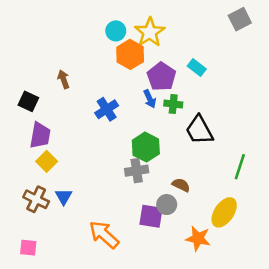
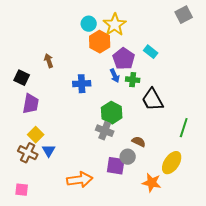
blue cross: (107, 109) -> (82, 84), turned 30
yellow square: (47, 161) -> (36, 135), moved
gray cross: (137, 171) -> (105, 131), turned 30
orange arrow: (104, 235) -> (80, 180), turned 130

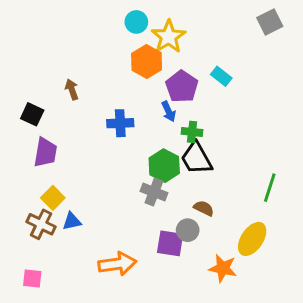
cyan circle: (89, 24) -> (136, 22), moved
green cross: (133, 80) -> (192, 132), moved
black trapezoid: (153, 100) -> (196, 158), moved
blue triangle: (49, 151) -> (72, 221), turned 48

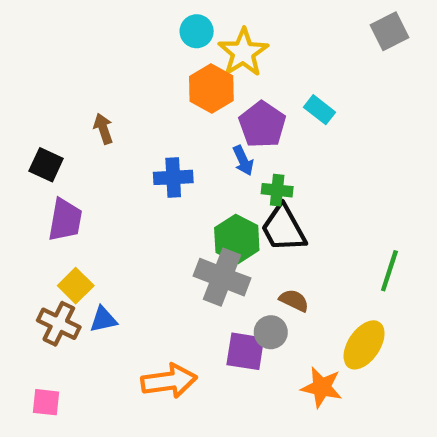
gray cross: (154, 192) -> (222, 277), size x1.4

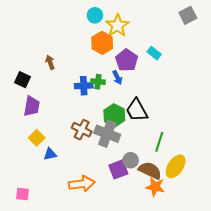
green cross: (277, 190) -> (98, 82), moved
green line: (389, 271) -> (159, 142), moved
brown semicircle: (294, 300) -> (150, 170), moved, size x1.6
brown cross: (59, 324) -> (82, 130), moved
purple square: (245, 351) -> (118, 169), turned -30

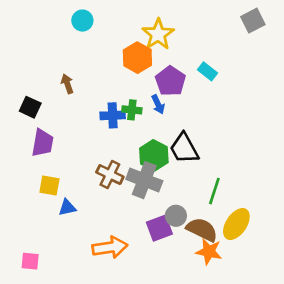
cyan circle: (95, 15) -> (82, 21), moved
yellow square: (37, 138) -> (49, 186), turned -35

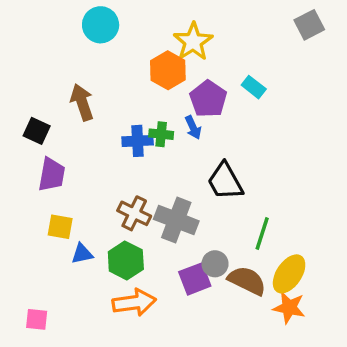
cyan circle: (82, 21) -> (101, 25), size x1.4
brown arrow: (67, 84) -> (82, 102), size x1.5
green hexagon: (154, 155) -> (126, 260), moved
orange star: (209, 252) -> (289, 308), moved

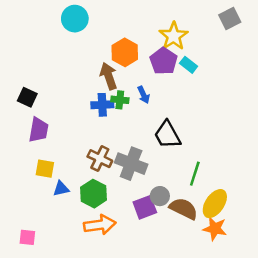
yellow star: (193, 42) -> (174, 36), moved
purple pentagon: (208, 99) -> (164, 61), moved
brown arrow: (82, 102) -> (109, 76), moved

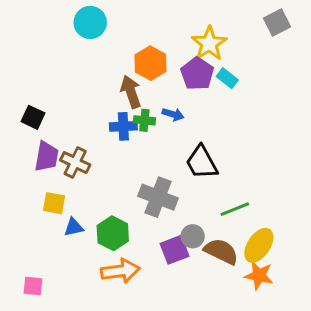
blue arrow: (144, 95) -> (173, 114), turned -48
brown cross: (100, 159) -> (75, 163), moved
green line: (195, 174) -> (235, 209), turned 50

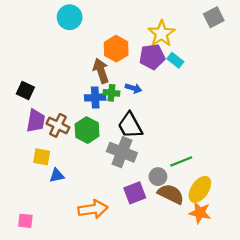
purple pentagon: (197, 74) -> (152, 57), turned 30
black trapezoid: (202, 163) -> (130, 125), moved
green hexagon: (113, 233) -> (87, 130), moved
gray circle: (193, 236) -> (158, 177), moved

